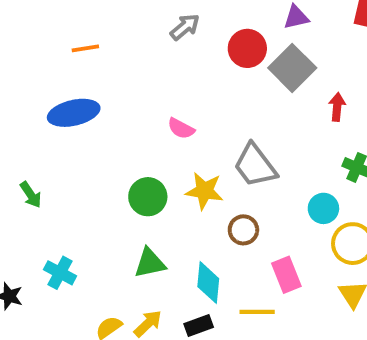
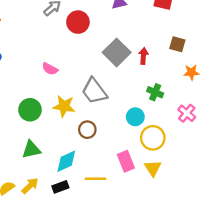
red circle: (247, 48) -> (78, 22), moved
gray square: (292, 68) -> (117, 52), moved
pink rectangle: (286, 275) -> (126, 161), moved
cyan diamond: (208, 283) -> (66, 161), turned 60

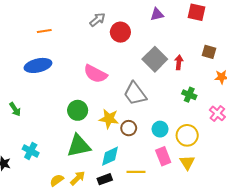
pink semicircle: (50, 69) -> (95, 74), size x1.6
yellow star: (64, 106) -> (109, 119), moved
cyan circle: (135, 117) -> (160, 129), moved
green triangle: (31, 150) -> (79, 146), size x1.4

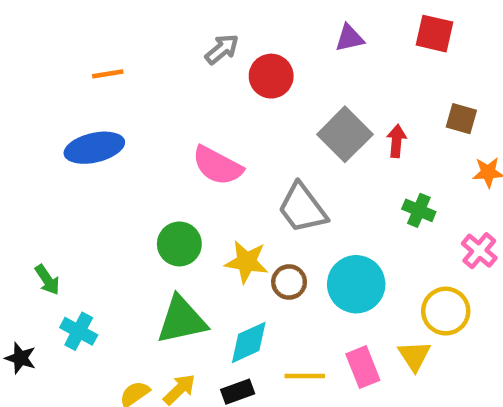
green arrow: (15, 109) -> (47, 280), moved
cyan circle: (160, 129) -> (356, 284), size x1.6
yellow circle: (187, 135) -> (446, 311), moved
pink rectangle: (163, 156) -> (363, 367), moved

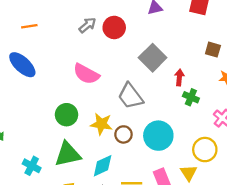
gray arrow: (222, 49) -> (87, 25), moved
red arrow: (396, 141) -> (179, 77), moved
blue ellipse: (94, 148) -> (22, 65), turned 56
cyan cross: (79, 331) -> (32, 166), moved

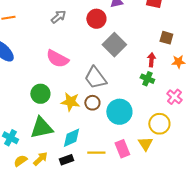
red circle: (114, 27) -> (96, 19), moved
red arrow: (179, 77) -> (151, 60), moved
brown circle: (123, 134) -> (92, 103), moved

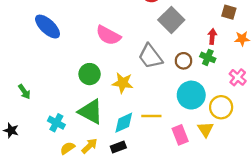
brown circle: (92, 103) -> (183, 61), moved
cyan circle: (119, 112) -> (191, 95), moved
green triangle: (41, 128) -> (91, 112), turned 40
yellow line: (96, 153) -> (151, 116), moved

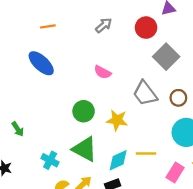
pink semicircle: (108, 35) -> (103, 72), size x0.7
pink rectangle: (180, 135) -> (175, 173), turned 54

